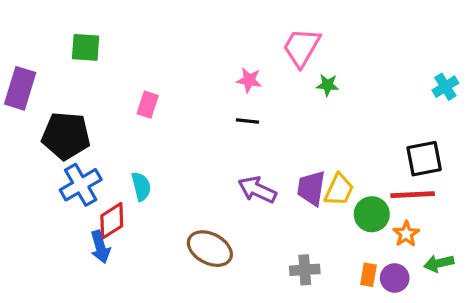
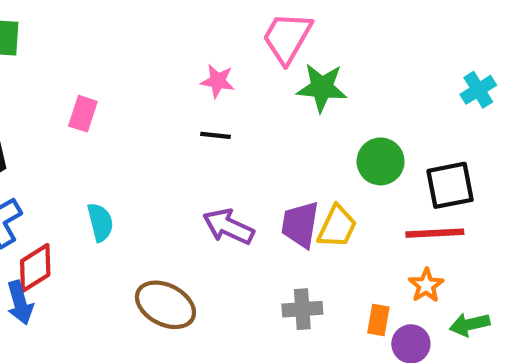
green star: (328, 85) -> (322, 88), size x1.6
cyan semicircle: (141, 186) -> (100, 222), moved
green circle: (372, 214) -> (381, 161), moved
gray cross: (305, 270) -> (302, 309), moved
orange rectangle: (368, 275) -> (378, 320), moved

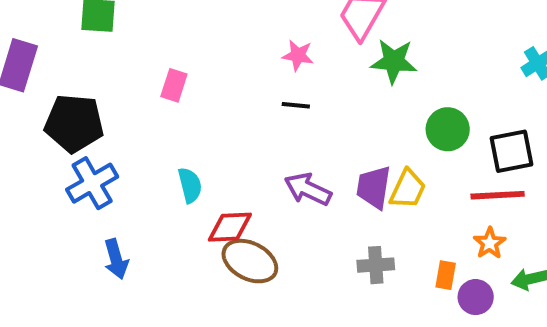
red diamond: (35, 268) -> (230, 227), moved, turned 30

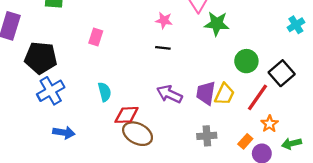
black square: (512, 151) -> (282, 73), turned -30
red line: (498, 195) -> (257, 97), moved, turned -52
blue arrow: (116, 259) -> (64, 133), turned -65
orange rectangle: (446, 275) -> (245, 141), turned 32

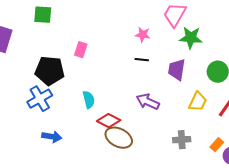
black pentagon: (41, 58) -> (50, 71), moved
purple trapezoid: (206, 93) -> (177, 70), moved
red diamond: (127, 115) -> (109, 121), turned 30

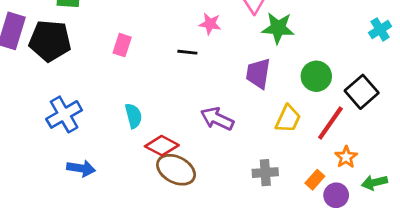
black line: (142, 60) -> (187, 52), moved
black pentagon: (50, 71) -> (50, 41), moved

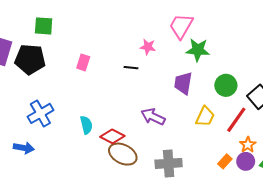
cyan semicircle: (134, 116) -> (86, 125), moved
blue arrow: (81, 168) -> (24, 148), moved
gray cross: (265, 173) -> (169, 163), moved, size x1.4
purple circle: (336, 195) -> (246, 161), moved

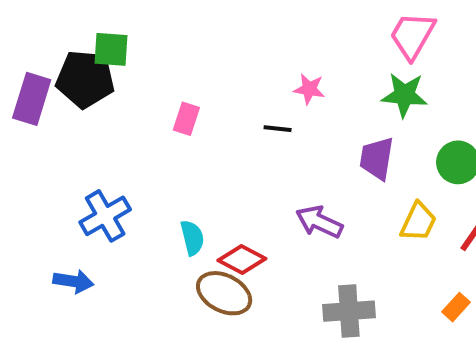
pink trapezoid: (181, 26) -> (412, 35), moved
black pentagon: (30, 59) -> (85, 79), moved
brown ellipse: (123, 154) -> (224, 293), moved

